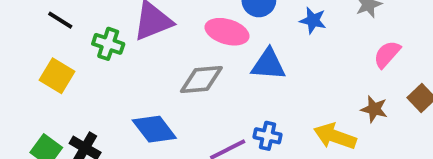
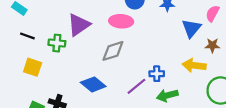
blue triangle: (268, 64) -> (191, 28), moved, turned -42

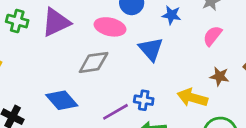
pink semicircle: (213, 13) -> (212, 36), moved
blue triangle: (191, 28) -> (151, 49), moved, turned -30
green cross: (57, 43) -> (17, 21), moved

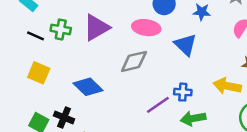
blue diamond: (62, 100) -> (88, 87), moved

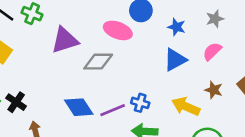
purple triangle: (96, 28) -> (65, 40), moved
blue triangle: (185, 45) -> (175, 60), moved, turned 35
blue diamond: (88, 87) -> (79, 107), moved

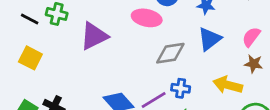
pink semicircle: (212, 51) -> (251, 37), moved
gray diamond: (98, 62) -> (170, 53), moved

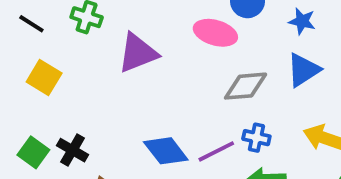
black line: (30, 19) -> (31, 24), moved

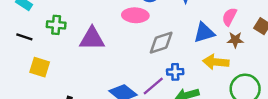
purple triangle: (138, 53) -> (92, 39), turned 36
blue triangle: (303, 70) -> (204, 33), moved, turned 30

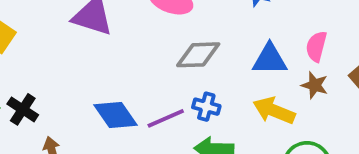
pink semicircle: (229, 17) -> (316, 46), turned -30

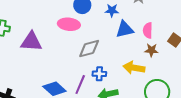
blue triangle: (270, 59) -> (125, 29), moved
purple line: (166, 118) -> (80, 84), turned -30

